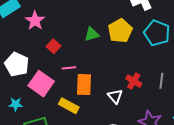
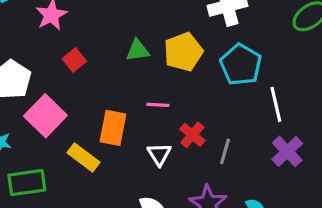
pink line: (69, 68) -> (158, 105), moved
gray line: (161, 81) -> (225, 151), moved

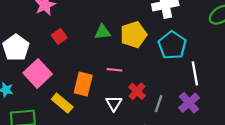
purple cross: (287, 151) -> (189, 103), moved

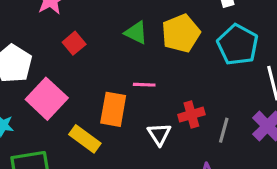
green triangle: (103, 32) -> (136, 33), turned 35
pink line: (115, 70) -> (144, 85), moved
red cross: (137, 91) -> (191, 115), turned 35

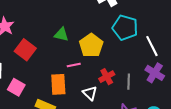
yellow pentagon: (181, 33) -> (91, 45), moved
red square: (74, 43) -> (25, 50), size x1.5
pink square: (47, 99) -> (16, 87), size x0.7

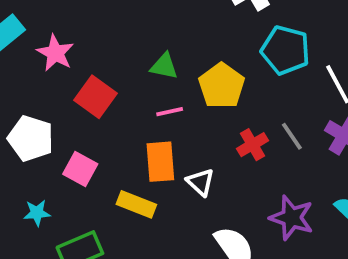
pink line: (74, 65) -> (170, 112), moved
gray line: (129, 82) -> (292, 136), moved, turned -35
white triangle: (90, 93) -> (201, 182), moved

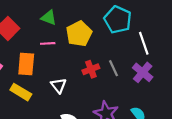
orange rectangle: (160, 162) -> (26, 64), moved

